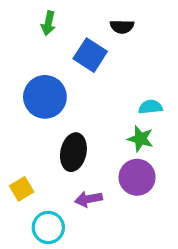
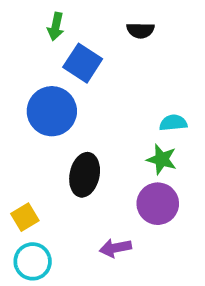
blue square: (90, 55) -> (83, 63), moved
purple arrow: (88, 199) -> (115, 248), moved
cyan circle: (48, 227) -> (33, 261), moved

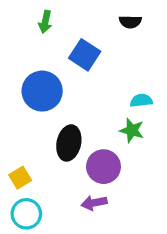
black semicircle: (140, 30) -> (130, 22), moved
blue square: (83, 63) -> (85, 55), moved
purple circle: (158, 204) -> (103, 167), moved

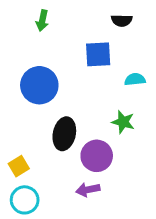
blue square: (85, 55) -> (98, 54), moved, turned -36
cyan semicircle: (141, 100) -> (135, 79), moved

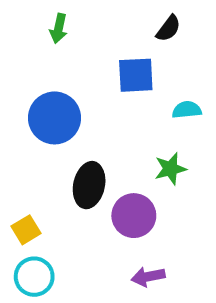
black semicircle: (122, 21) -> (168, 28), turned -54
green star: (123, 122) -> (170, 169), turned -30
purple arrow: (88, 190) -> (148, 277), moved

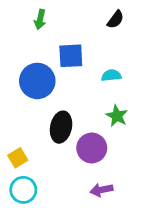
blue square: (136, 75) -> (71, 56), moved
cyan semicircle: (187, 110) -> (111, 75), moved
green star: (170, 169) -> (117, 116), turned -30

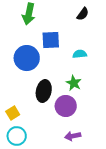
green arrow: (40, 20) -> (29, 14), size x1.5
green star: (117, 116) -> (74, 83), moved

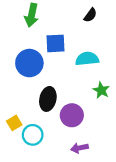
cyan semicircle: (80, 54) -> (87, 59), size x1.5
green star: (74, 83) -> (101, 90), moved
cyan circle: (17, 136) -> (33, 135), moved

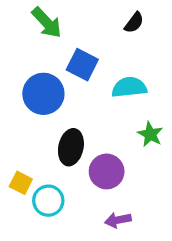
green arrow: (32, 15) -> (47, 23), turned -55
blue square: (55, 43) -> (82, 65), turned 30
yellow square: (14, 123) -> (21, 183), turned -32

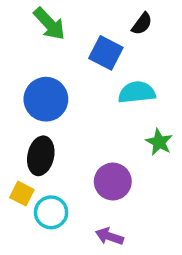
blue square: (82, 65) -> (106, 53), moved
black ellipse: (71, 147) -> (41, 156), moved
purple arrow: (118, 220) -> (109, 236), moved, turned 30

